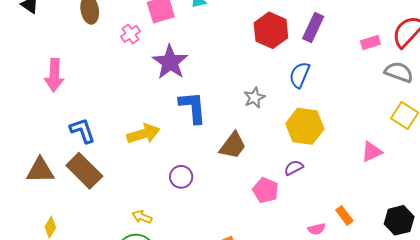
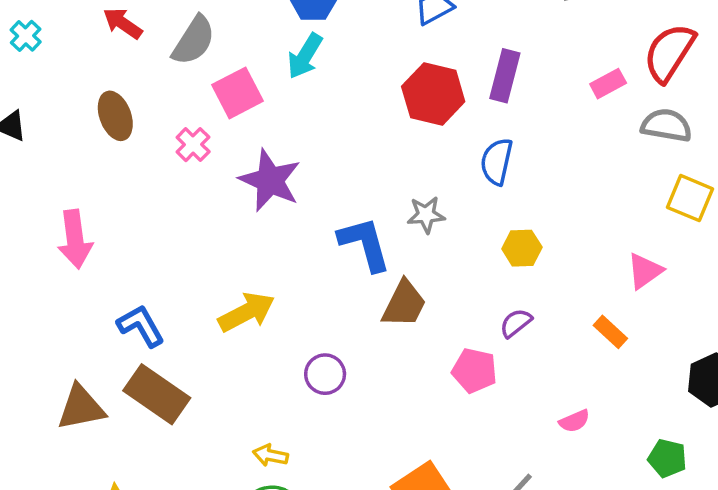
gray star: (254, 98) -> (426, 215), turned 30
blue L-shape: (193, 107) -> (365, 244), moved
yellow hexagon: (305, 126) -> (522, 248), size x0.6
orange rectangle: (344, 215) -> (610, 332), moved

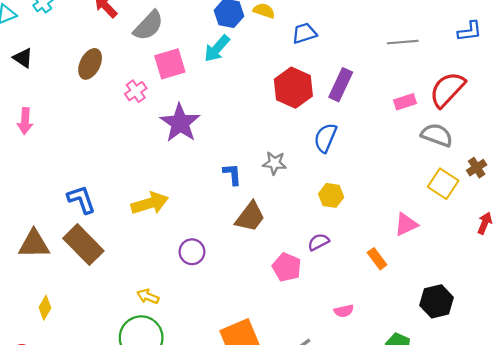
brown ellipse: (115, 116) -> (90, 64), turned 36
pink arrow: (75, 239) -> (25, 121), moved, size x0.7
blue L-shape: (365, 244) -> (232, 174), size x0.6

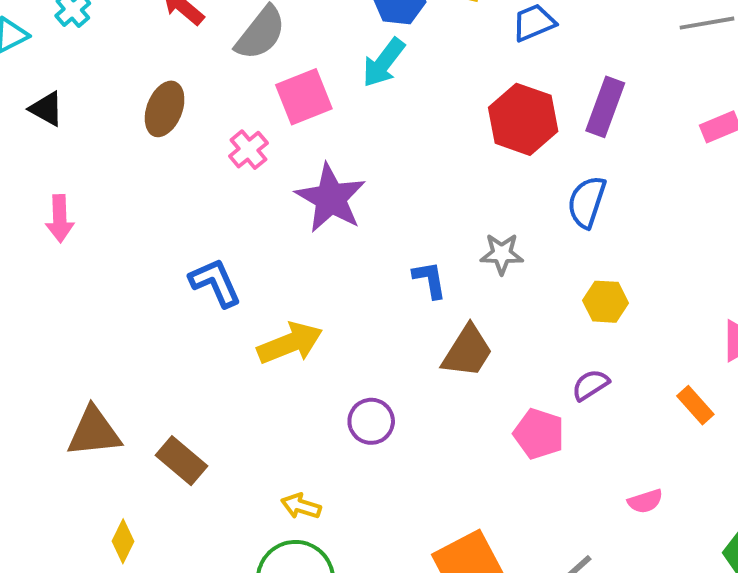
blue L-shape: (81, 199) -> (215, 283), moved
brown rectangle: (83, 245) -> (181, 461), moved, size x0.7

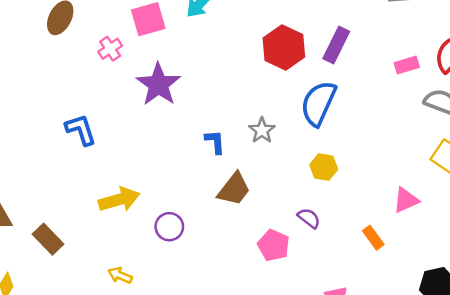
blue semicircle: (587, 202) -> (318, 103), size x1.4
gray star: (502, 254) -> (262, 130), turned 30
yellow arrow: (290, 343) -> (119, 200), moved
purple semicircle: (590, 385) -> (309, 218), turned 65

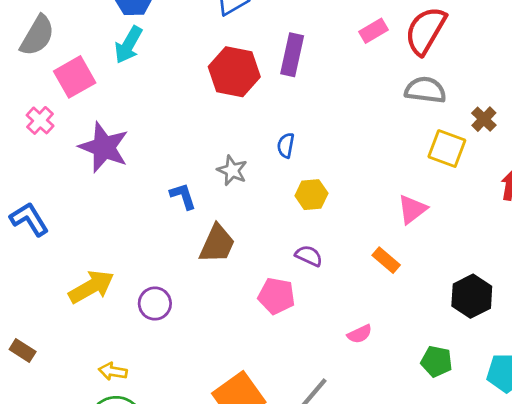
pink rectangle: (407, 65) -> (373, 31), moved
blue semicircle: (318, 103) -> (286, 145), moved, size x0.5
brown rectangle: (48, 239) -> (23, 350), size x0.7

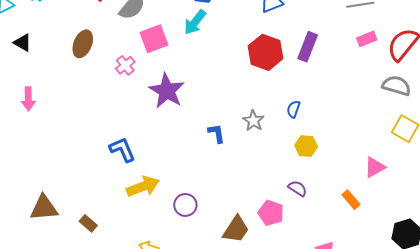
blue L-shape: (29, 219) -> (122, 150), moved
brown trapezoid: (217, 244) -> (236, 229), moved

